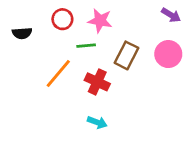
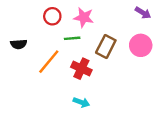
black semicircle: (22, 33) -> (19, 44), moved

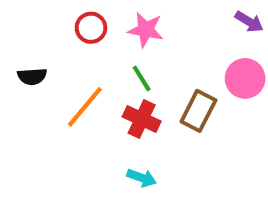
green line: (72, 38) -> (142, 78), moved, turned 63
brown rectangle: (106, 47) -> (198, 111), moved

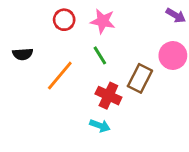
red cross: (142, 119) -> (108, 96), moved

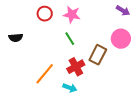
orange line: (60, 76) -> (45, 74), moved
red cross: (108, 96) -> (76, 67), turned 36

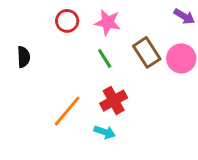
black semicircle: (16, 38) -> (24, 57), turned -88
brown rectangle: (98, 55) -> (147, 52), moved, turned -60

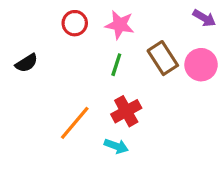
black semicircle: (24, 57) -> (27, 63), turned 60
green line: (105, 58) -> (116, 65), turned 50

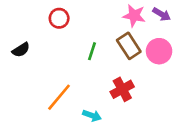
pink star: (120, 25) -> (134, 16), moved
red cross: (126, 111) -> (122, 89), moved

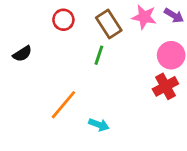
brown rectangle: (129, 46) -> (109, 24), moved
red cross: (122, 89) -> (165, 86), moved

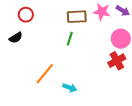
red circle: (63, 20) -> (26, 15), moved
brown rectangle: (109, 24) -> (77, 17), turned -60

